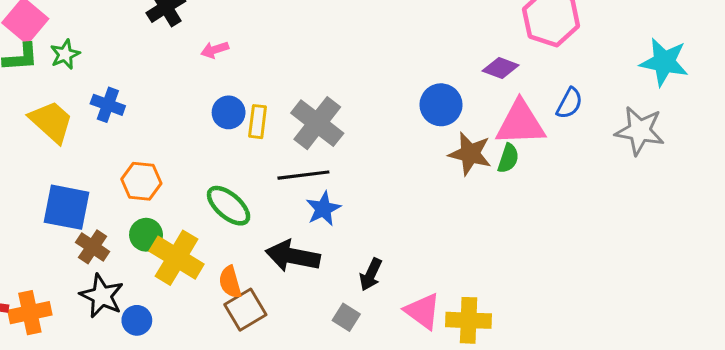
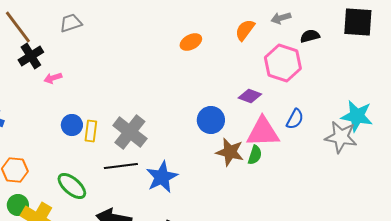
pink arrow: (215, 50) -> (53, 78), moved
cyan star: (664, 62) -> (357, 116), moved
blue star: (323, 209) -> (162, 177), moved, size x1.4

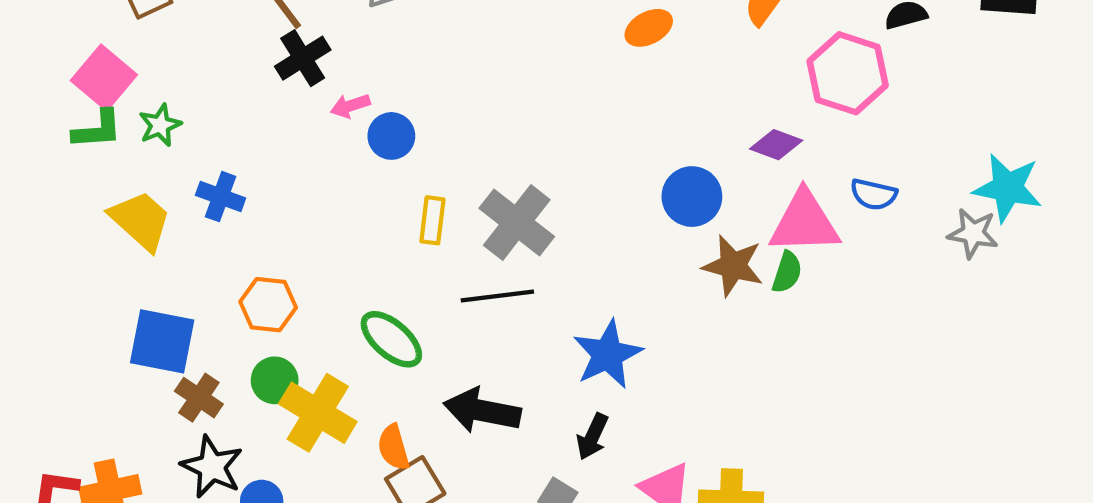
blue semicircle: (295, 119) -> (874, 194), turned 75
blue circle: (72, 125) -> (391, 136), moved
gray star: (341, 137) -> (973, 233), size x0.7
blue star: (162, 177) -> (608, 354), moved

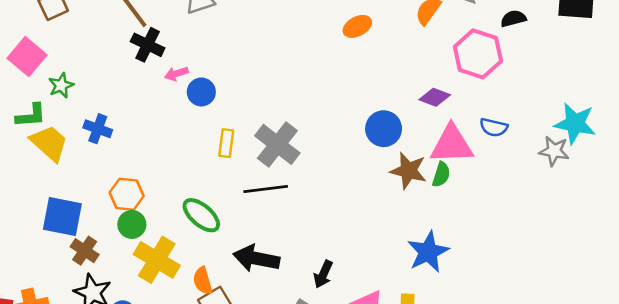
black cross: (303, 58) -> (148, 45), turned -32
green L-shape: (97, 130) -> (31, 116), moved
blue star: (608, 354) -> (428, 252), moved
green circle: (275, 380) -> (132, 224), moved

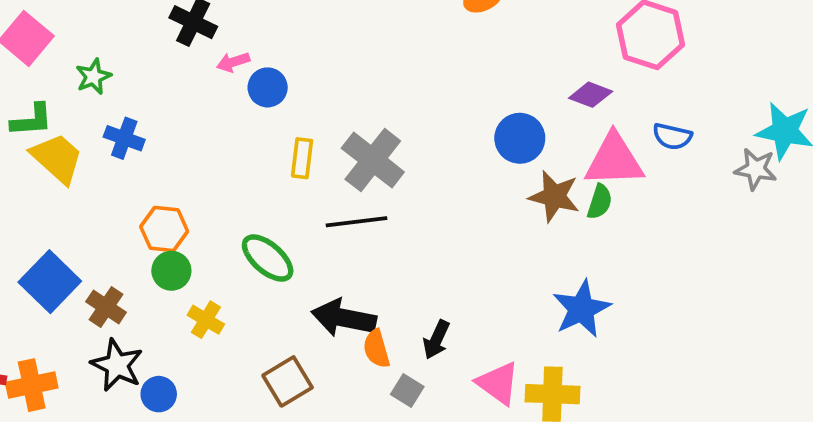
green star: (61, 85) -> (93, 77), moved
blue square: (62, 217) -> (50, 282), moved, turned 33
yellow cross: (157, 260) -> (206, 320), size x0.6
orange semicircle: (203, 281) -> (376, 349), moved

